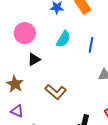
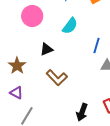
blue line: (91, 45) -> (97, 45), moved
black triangle: (34, 59) -> (46, 49), moved

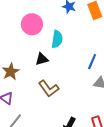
cyan semicircle: (70, 26) -> (57, 39), moved, turned -36

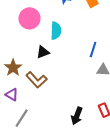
brown L-shape: (49, 88) -> (37, 80), moved

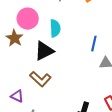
black triangle: (43, 52) -> (44, 51), size x1.5
brown star: (13, 68) -> (15, 38), moved

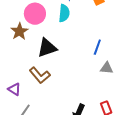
cyan semicircle: (55, 28) -> (64, 13), moved

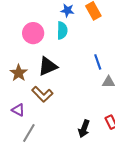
brown star: (19, 31) -> (19, 73), moved
blue line: (97, 47) -> (98, 62), turned -35

